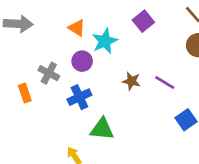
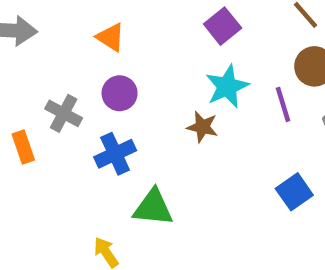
cyan star: (105, 41) -> (227, 87), moved
purple line: (165, 82) -> (283, 104), moved, turned 42

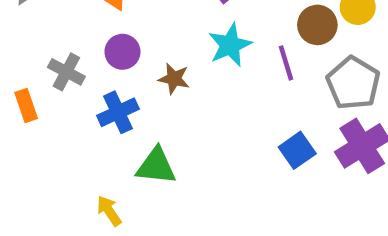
brown star: (202, 127) -> (174, 79), moved

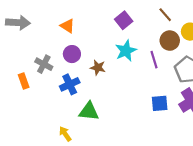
blue square: (297, 150) -> (160, 103), turned 30

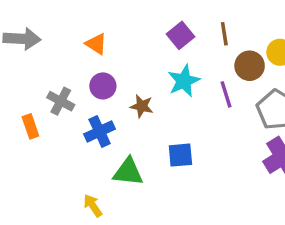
brown line: (165, 15) -> (224, 34), moved, turned 32
blue square: (160, 103) -> (180, 155), moved

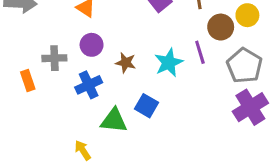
cyan star: (184, 81) -> (169, 63), moved
gray cross: (61, 101) -> (54, 58), turned -30
blue square: (180, 155) -> (146, 106), moved, turned 35

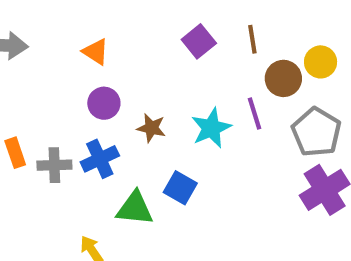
gray cross: (54, 58) -> (54, 165), moved

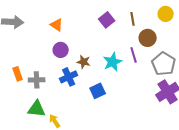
yellow circle: (321, 62) -> (166, 14), moved
blue cross: (100, 159) -> (69, 77), moved
blue square: (180, 188) -> (98, 91), turned 35
green triangle: (135, 208) -> (37, 109), moved

